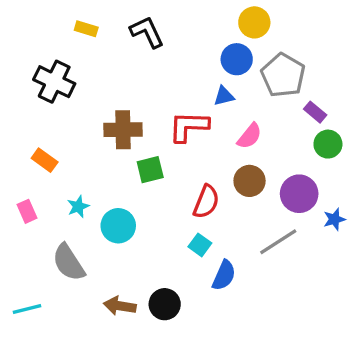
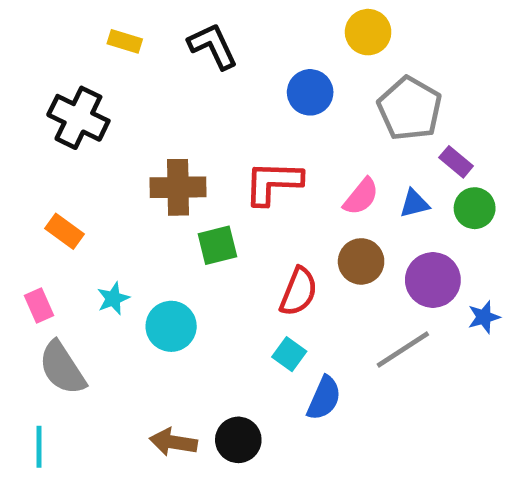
blue circle: (237, 59) -> (310, 92), moved
blue triangle: (224, 96) -> (414, 204), moved
gray semicircle: (69, 263) -> (62, 368), moved
cyan line: (27, 309) -> (39, 447), turned -76

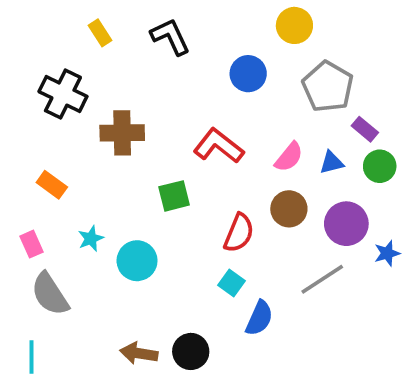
yellow rectangle: (125, 41) -> (100, 33), turned 40
red L-shape: (273, 183) -> (219, 146), turned 36
brown cross: (178, 187) -> (122, 133), moved

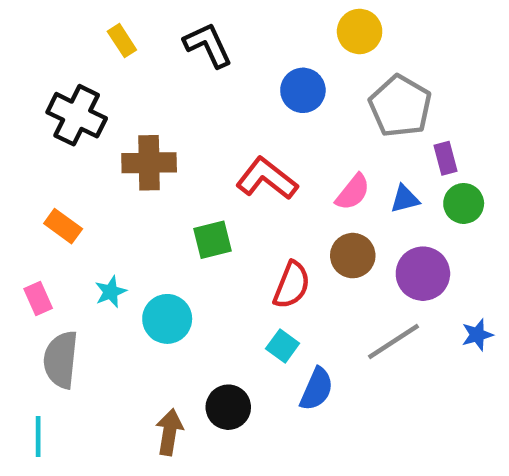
purple rectangle: (365, 129) -> (446, 158), turned 35
blue star: (387, 253) -> (477, 335), moved
gray semicircle: (50, 294) -> (61, 360), turned 39
black circle: (191, 351) -> (228, 407), moved
brown arrow: (139, 353) -> (169, 432), turned 90

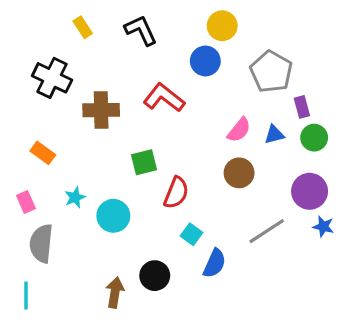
yellow circle: (360, 31) -> (222, 26), moved
red L-shape: (267, 179) -> (164, 98), moved
purple circle: (423, 274) -> (310, 191), moved
red semicircle: (292, 285) -> (176, 193), moved
blue star: (477, 335) -> (323, 227), turned 30

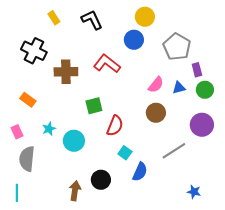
blue star: (323, 227) -> (194, 192), moved

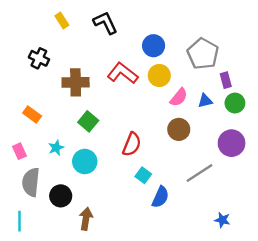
yellow circle: (145, 17) -> (159, 75), moved
black cross: (34, 51) -> (39, 58), size x0.7
green square: (94, 106) -> (88, 121), moved, turned -36
black circle: (101, 180) -> (61, 196), moved

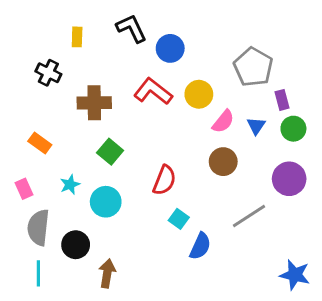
yellow rectangle: (62, 20) -> (77, 37), moved, turned 35
blue circle: (154, 46) -> (170, 48), moved
blue triangle: (205, 101) -> (256, 126), turned -42
blue star: (222, 220) -> (295, 275), moved, size x1.5
cyan line: (19, 221) -> (38, 273), moved

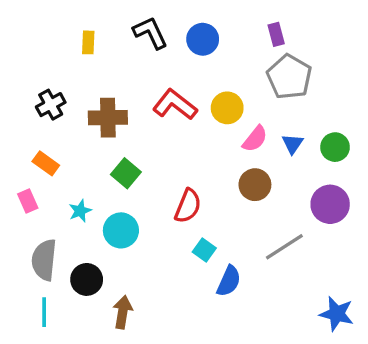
blue circle: (170, 48) -> (203, 39), moved
black cross: (48, 73) -> (51, 105), moved, turned 35
purple rectangle: (282, 100) -> (276, 34), moved
pink rectangle: (24, 189) -> (28, 201), moved

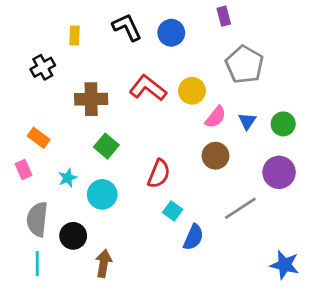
purple rectangle: (276, 34) -> (224, 16), moved
black cross: (51, 105) -> (43, 67), moved

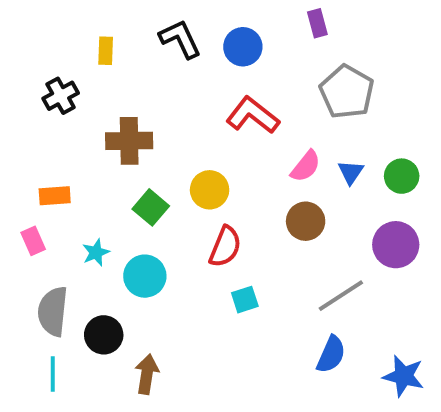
red L-shape: (148, 88) -> (253, 115), moved
yellow circle: (192, 91) -> (210, 190), moved
orange rectangle: (39, 138) -> (55, 196), turned -40
cyan square: (173, 211) -> (245, 300), turned 36
blue semicircle: (193, 237) -> (331, 354), moved

